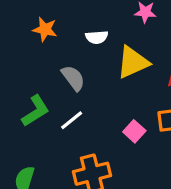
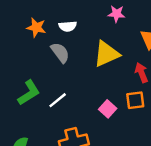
white semicircle: (97, 37) -> (68, 26), moved
gray semicircle: (73, 78) -> (60, 53), moved

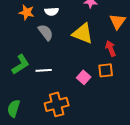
yellow triangle: (106, 54) -> (83, 33), turned 45
white line: (58, 100) -> (44, 70), turned 35

